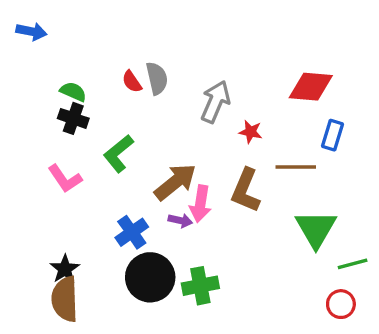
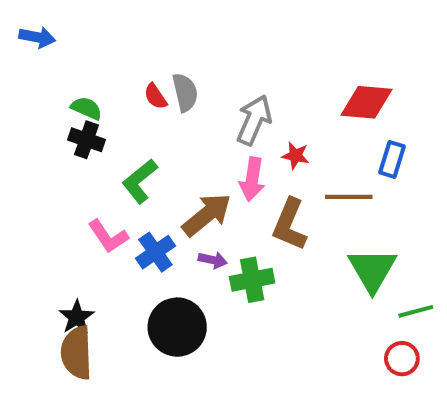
pink L-shape: (65, 179) -> (108, 236), moved
pink arrow: (200, 204) -> (252, 179), moved
blue cross: (132, 232) -> (155, 252), moved
green cross: (200, 286) -> (252, 280), moved

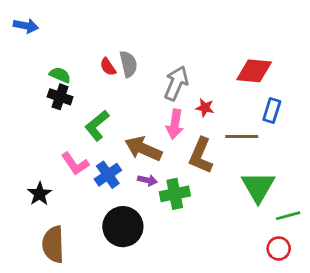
brown arrow: (207, 215) -> (143, 149), turned -117
black star: (77, 317) -> (40, 194), moved

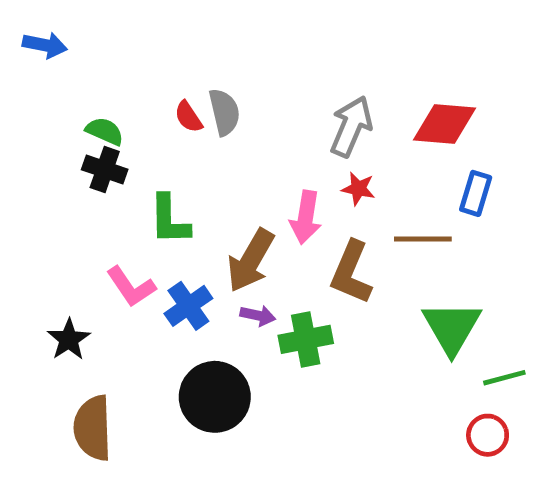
gray arrow: (176, 83) -> (351, 126), moved
green L-shape: (97, 126) -> (169, 220), turned -52
brown arrow: (143, 149) -> (251, 260), turned -84

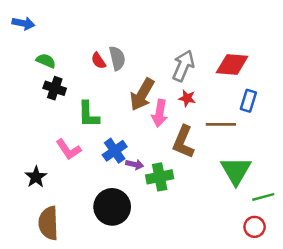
green semicircle: (105, 131) -> (46, 61), moved
brown arrow: (251, 260) -> (142, 94), moved
blue cross: (188, 306) -> (115, 151), moved

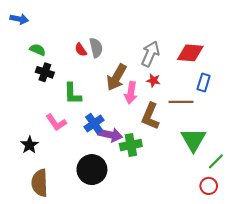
purple arrow: (135, 164) -> (110, 135), size x1.6
green line: (263, 197) -> (216, 161), turned -30

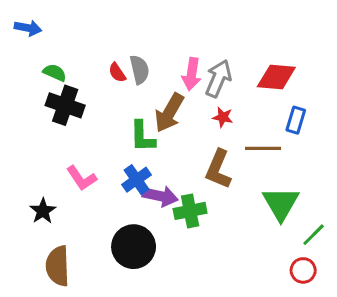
black cross: (45, 72) -> (65, 105), size x1.4
pink arrow: (131, 93) -> (192, 74), moved
green L-shape: (72, 94) -> (142, 137), moved

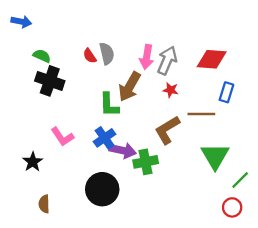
brown L-shape: (218, 169) -> (167, 130), turned 36
brown semicircle: (58, 266) -> (44, 204), size x0.6

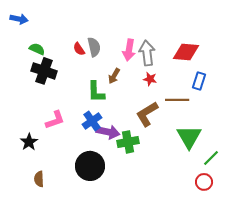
gray arrow: (167, 60) -> (147, 53), turned -30
brown arrow: (130, 87) -> (114, 76), size x0.6
pink L-shape: (62, 137) -> (55, 120), turned -75

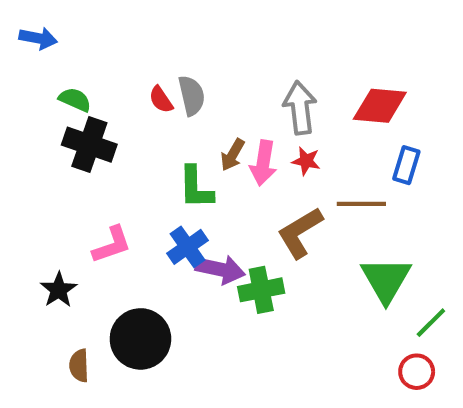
pink arrow: (129, 50) -> (263, 163), moved
black circle: (90, 166) -> (140, 339), moved

